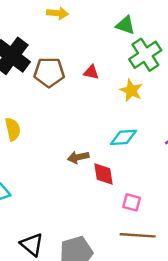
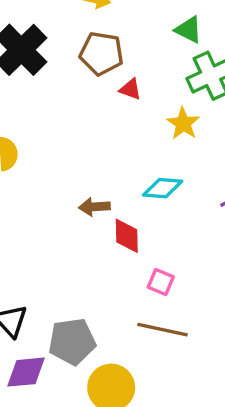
brown pentagon: (49, 72) -> (102, 53), moved

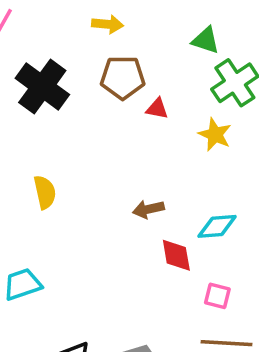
cyan diamond: (163, 188) -> (217, 226), moved
brown arrow: (94, 207) -> (148, 209), moved

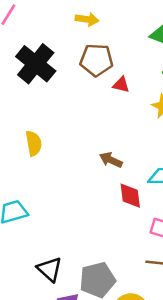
brown arrow: (148, 209) -> (111, 160), turned 35

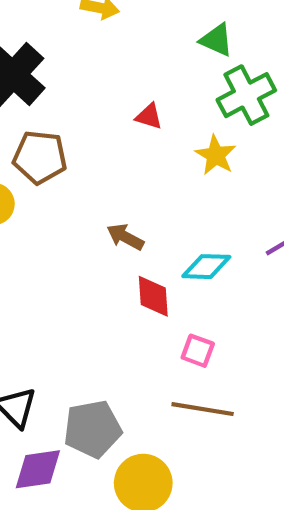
brown pentagon: (96, 60) -> (40, 157), moved

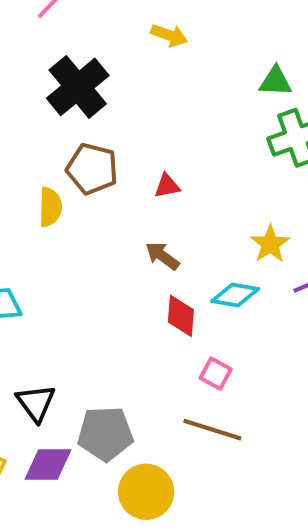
green triangle: (217, 40) -> (275, 81), turned -30
red triangle: (149, 116) -> (167, 186), moved, turned -36
yellow star: (216, 155) -> (270, 244), moved

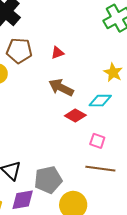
brown arrow: (162, 256) -> (61, 88), size x1.4
red diamond: (181, 316) -> (75, 115), turned -55

